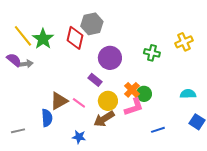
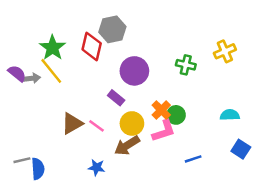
yellow line: (23, 36) -> (51, 71), moved
blue semicircle: (47, 118) -> (38, 169), moved

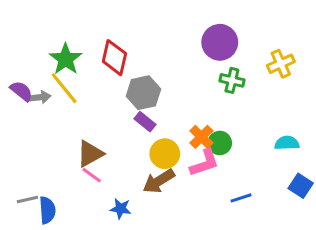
gray hexagon: (112, 29) -> (143, 93), moved
purple circle: (134, 71) -> (220, 42), moved
pink line: (96, 126) -> (92, 175), moved

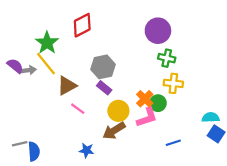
red diamond: (114, 58) -> (82, 25), moved, turned 50
yellow cross: (281, 64) -> (173, 83), moved, turned 30
cyan semicircle: (287, 143) -> (211, 117), moved
brown triangle: (90, 154) -> (67, 86), moved
pink line: (92, 175) -> (78, 109), moved

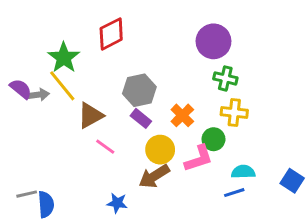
orange cross: (145, 99) -> (182, 115), moved
cyan semicircle: (211, 117) -> (243, 172), moved

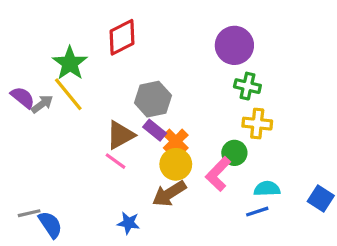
gray arrow: (39, 95) -> (42, 104), turned -30
brown triangle: (90, 115) -> (120, 135), moved
orange cross: (182, 115) -> (176, 141), moved
pink L-shape: (199, 158) -> (218, 174), turned 152
blue semicircle: (46, 204) -> (50, 225), turned -30

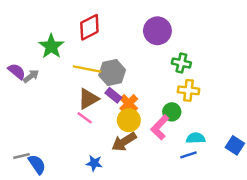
purple circle: (234, 45) -> (157, 31), moved
yellow line: (68, 94) -> (87, 69), moved, turned -40

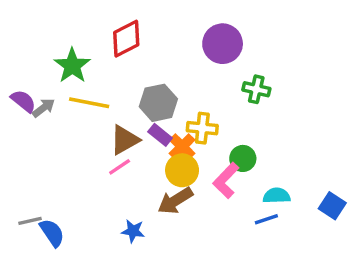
yellow line: (87, 69) -> (89, 103), moved
yellow cross: (188, 90) -> (202, 128), moved
pink line: (85, 118) -> (120, 167), turned -70

